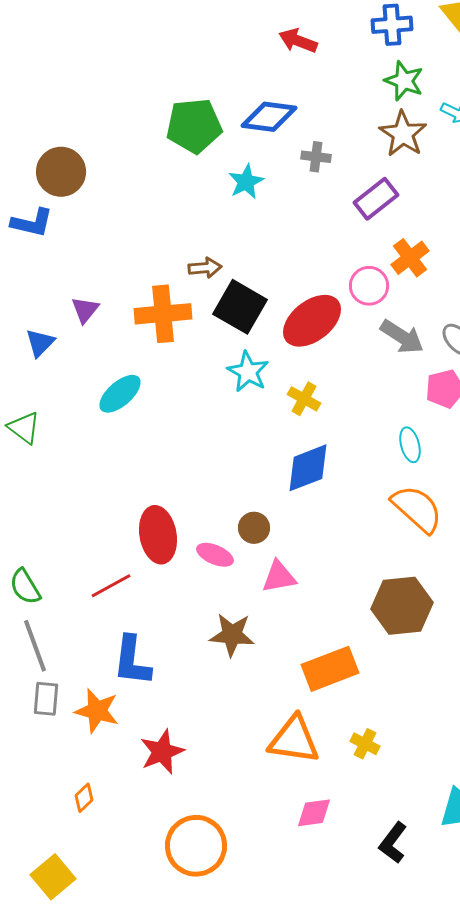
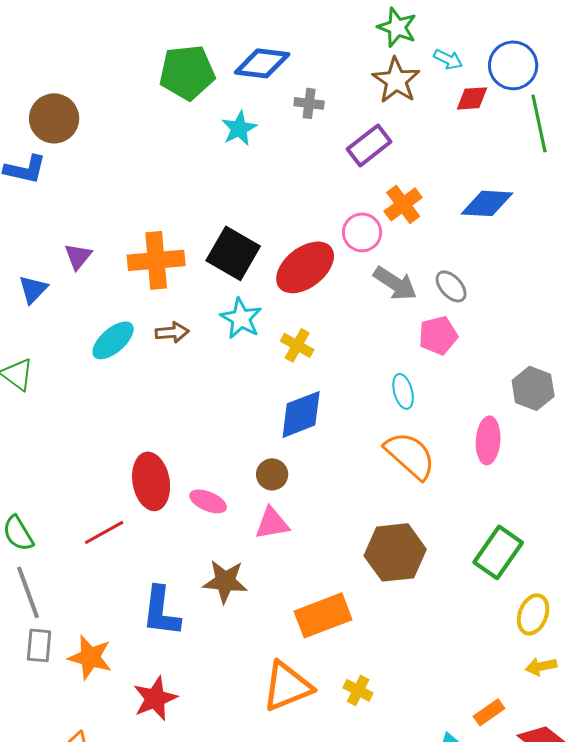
brown arrow: (205, 268) -> (172, 332), moved
brown circle: (254, 528) -> (272, 474), moved
blue L-shape: (132, 661) -> (161, 611), moved
orange triangle: (294, 740) -> (287, 686), turned -30

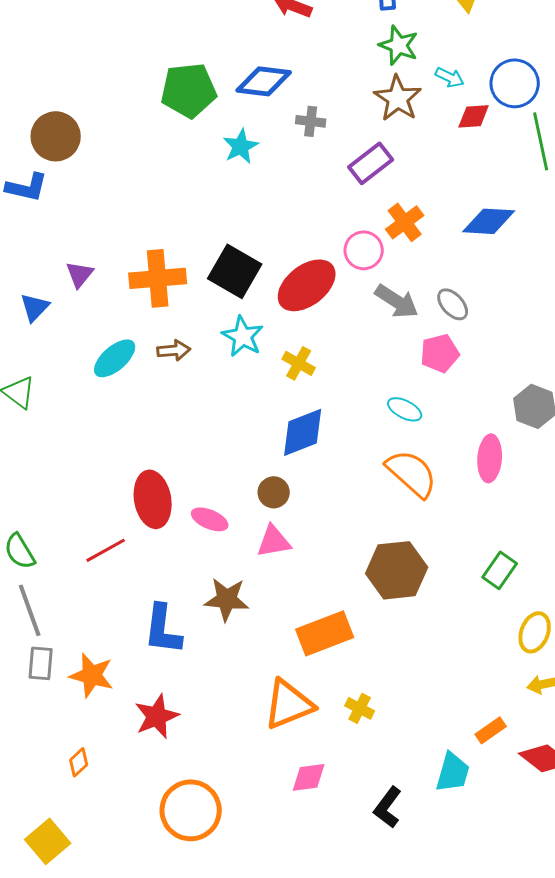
cyan ellipse: (403, 391) -> (405, 409), turned -48
green rectangle: (498, 552) -> (500, 570), size x0.7

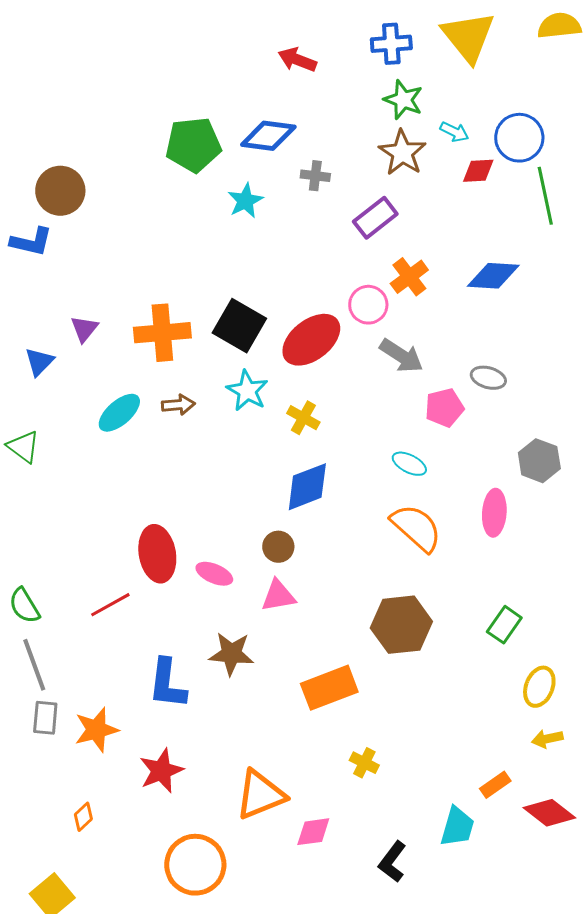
gray ellipse: (453, 304) -> (488, 378), moved, turned -32
orange star: (92, 675) -> (96, 730), turned -30
orange triangle: (289, 704) -> (260, 795), moved

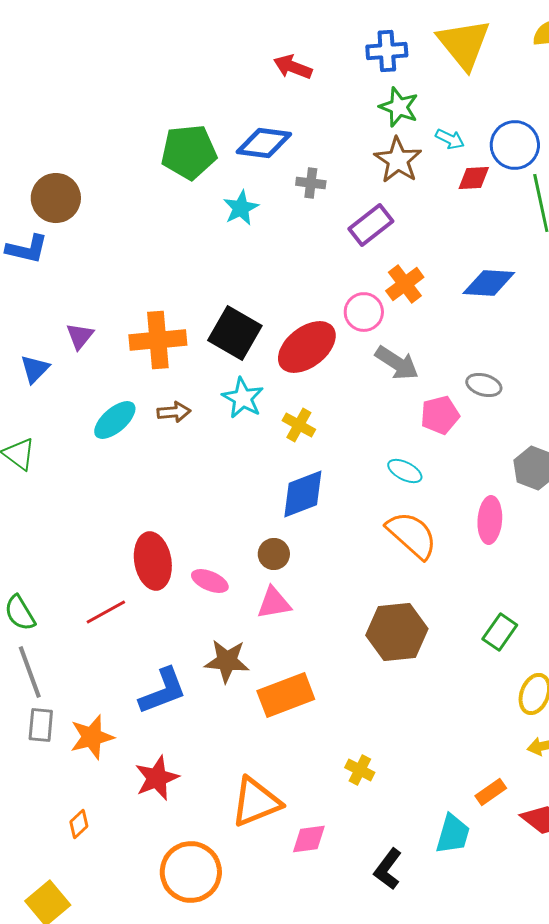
blue L-shape: (167, 684) -> (163, 691), turned -118
orange rectangle: (329, 688) -> (286, 695), moved

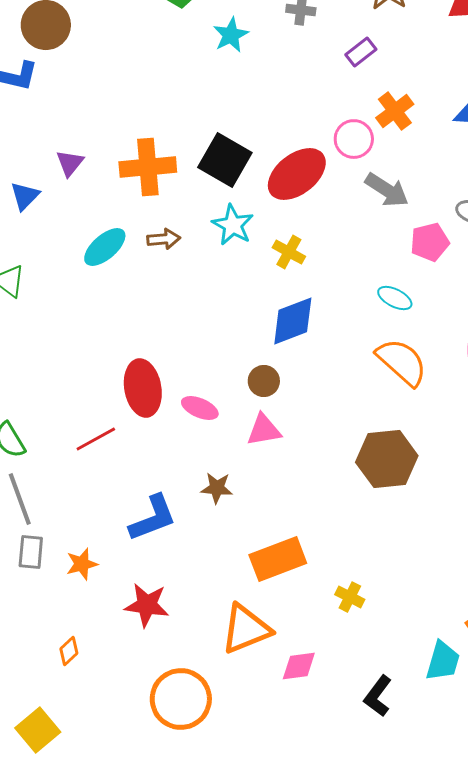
purple rectangle: (371, 225) -> (361, 52), size x0.7
brown star: (227, 661) -> (217, 488), size x0.7
orange rectangle: (286, 695) -> (278, 559), moved
orange star: (92, 737) -> (82, 564), size x0.7
red star: (157, 778) -> (147, 605), turned 30

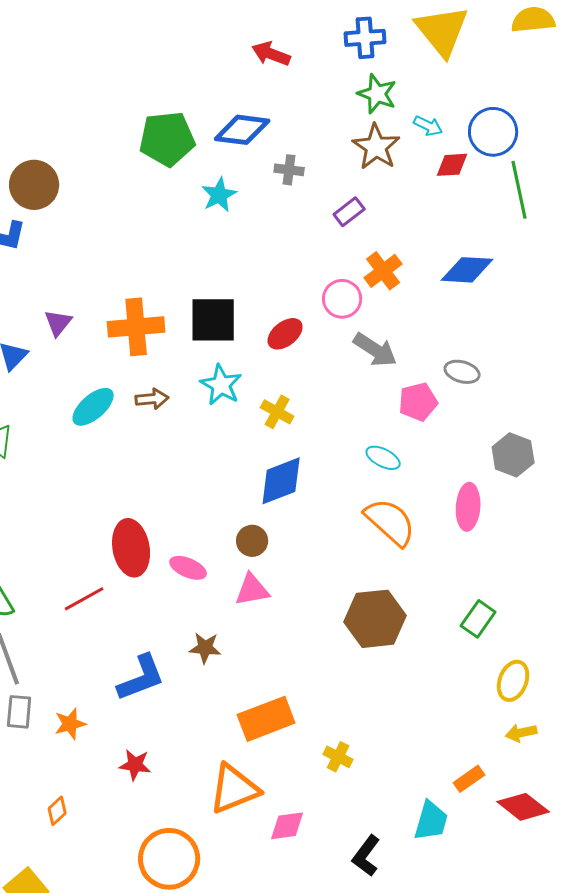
black square: (225, 160) -> (213, 320), turned -30
red ellipse: (297, 174) -> (285, 334), size x0.6
red star: (147, 605) -> (135, 765), size x0.7

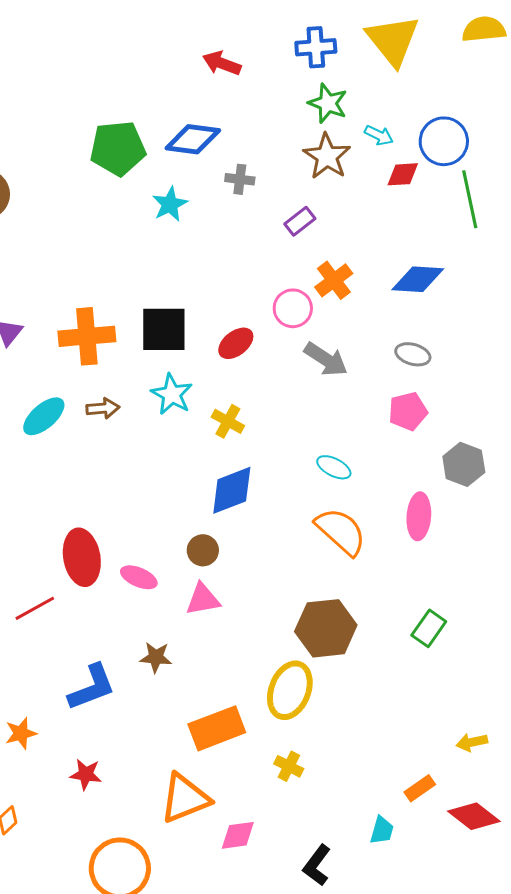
gray ellipse: (462, 372) -> (413, 354), moved
pink pentagon: (418, 402) -> (408, 411), moved
yellow ellipse: (513, 681) -> (290, 690), moved, size x1.4
cyan trapezoid: (431, 821) -> (382, 830), size x0.7

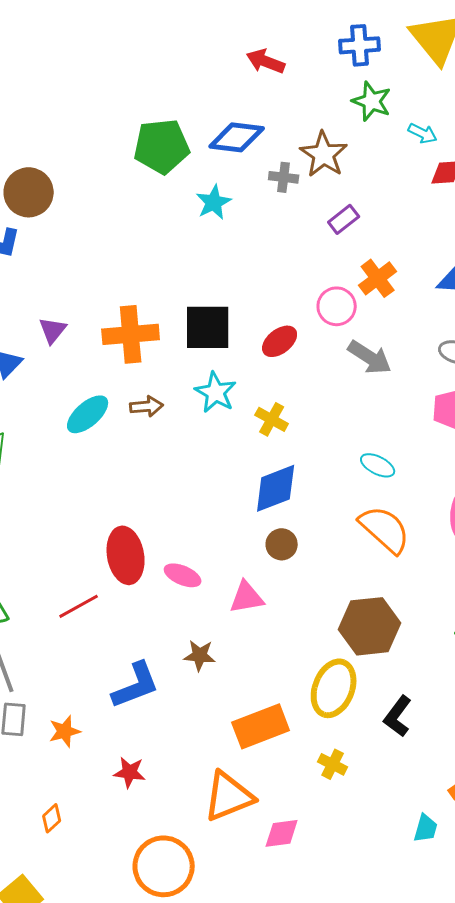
brown star: (327, 156) -> (324, 154), moved
brown circle: (203, 550) -> (282, 544), moved
black L-shape: (317, 865) -> (398, 716), moved

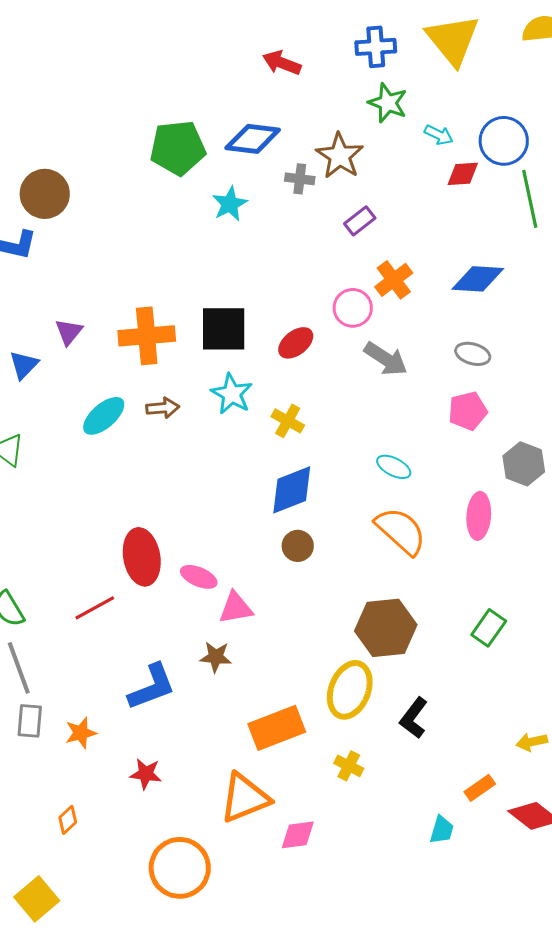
pink triangle: (247, 597) -> (236, 608), moved

